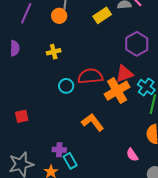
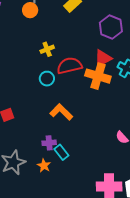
yellow cross: (54, 52) -> (47, 49), moved
orange cross: (117, 91) -> (98, 76), turned -35
orange L-shape: (93, 122) -> (61, 112), moved

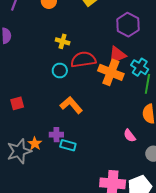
yellow cross: (47, 49) -> (63, 41), turned 32
cyan rectangle: (61, 152) -> (68, 145), turned -42
orange star: (44, 166) -> (35, 144), moved

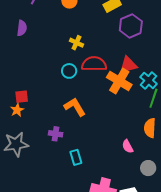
purple hexagon: (128, 25) -> (131, 26), moved
orange star: (35, 144) -> (17, 110), moved
cyan rectangle: (68, 145) -> (76, 157), moved, turned 49

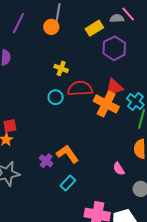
orange L-shape: (75, 107) -> (67, 154), moved
purple cross: (56, 134) -> (46, 161), turned 32
cyan rectangle: (76, 157) -> (68, 183), turned 63

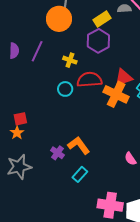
purple line: (18, 23) -> (37, 51), moved
orange circle: (51, 27) -> (59, 19), size x1.6
purple hexagon: (114, 48) -> (98, 41), moved

